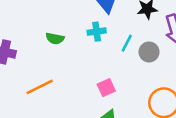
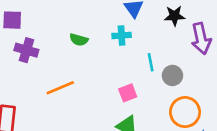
cyan line: (127, 43) -> (151, 62), moved, turned -42
gray circle: (149, 52) -> (172, 75), moved

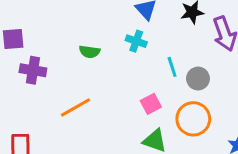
cyan cross: (122, 35) -> (136, 41), turned 30
orange circle: (185, 112) -> (193, 119), moved

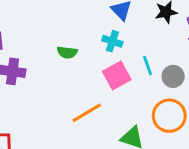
pink square: (151, 104) -> (117, 75), moved, size x1.4
orange line: (75, 107) -> (87, 113), moved

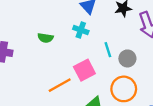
pink square: (117, 75) -> (84, 70), moved

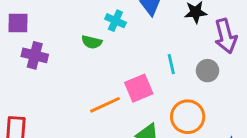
cyan cross: (81, 30) -> (115, 21), moved
gray circle: (127, 58) -> (207, 71), moved

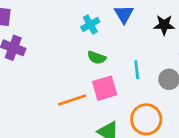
cyan cross: (115, 21) -> (90, 24), turned 30
green semicircle: (92, 42) -> (97, 58), moved

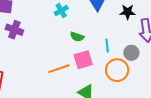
cyan cross: (90, 24) -> (61, 11), moved
orange circle: (146, 119) -> (117, 70), moved

